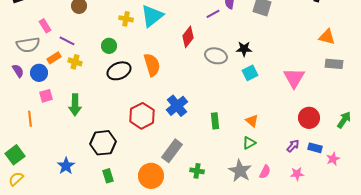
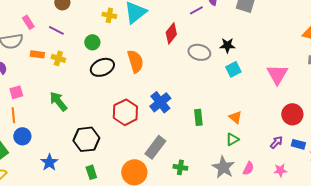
purple line: (67, 41) -> (56, 30), moved
orange rectangle: (54, 58) -> (37, 54), turned 40
blue circle: (39, 73) -> (22, 136), moved
pink square: (46, 96) -> (16, 92), moved
green arrow: (75, 105) -> (58, 101), turned 140

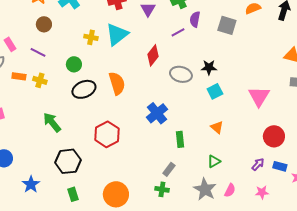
green arrow: (58, 101) -> (52, 122), moved
blue cross: (160, 102) -> (157, 113), moved
orange triangle: (235, 117) -> (217, 127), moved
gray rectangle: (155, 147) -> (169, 169), moved, size x0.6

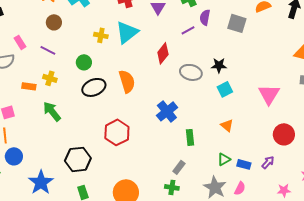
orange rectangle: (19, 76) -> (29, 86), moved
green arrow: (52, 122) -> (52, 111), moved
blue rectangle: (280, 166) -> (244, 164), moved
blue star: (31, 184) -> (41, 182), size x1.4
pink star: (262, 192) -> (284, 190), moved

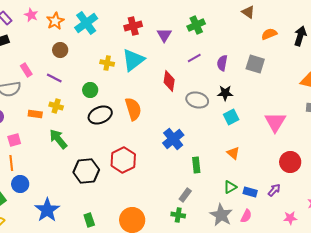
purple semicircle: (205, 17) -> (222, 63), moved
gray square: (237, 23) -> (255, 64), moved
red diamond: (163, 53) -> (169, 81), turned -30
black hexagon: (78, 159) -> (86, 171), moved

